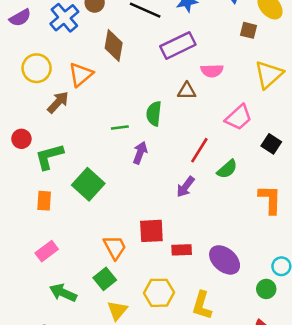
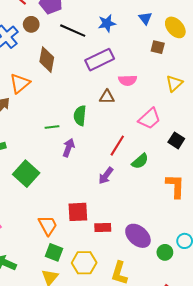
yellow triangle: (269, 74) -> (174, 83), size x0.7
green square: (105, 279) -> (54, 252), moved, turned -30
green circle: (266, 289) -> (165, 252), moved

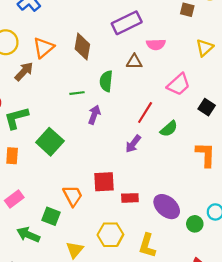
brown diamond: (47, 60) -> (82, 47), moved
green square: (54, 252) -> (51, 216), moved

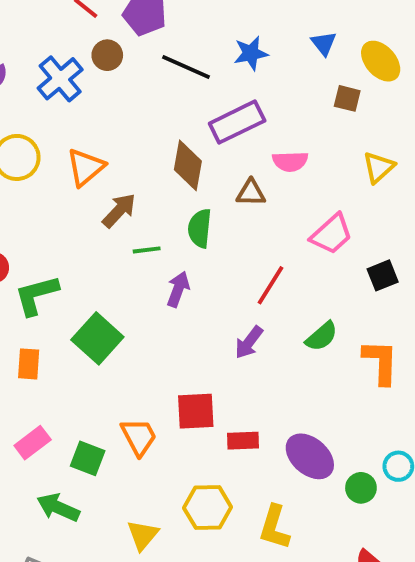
brown diamond: (82, 47) -> (188, 165), moved
brown arrow: (24, 71) -> (119, 211), moved
black square: (207, 107) -> (383, 275), turned 35
green semicircle: (169, 129) -> (322, 336), moved
green square: (51, 216) -> (88, 458), moved

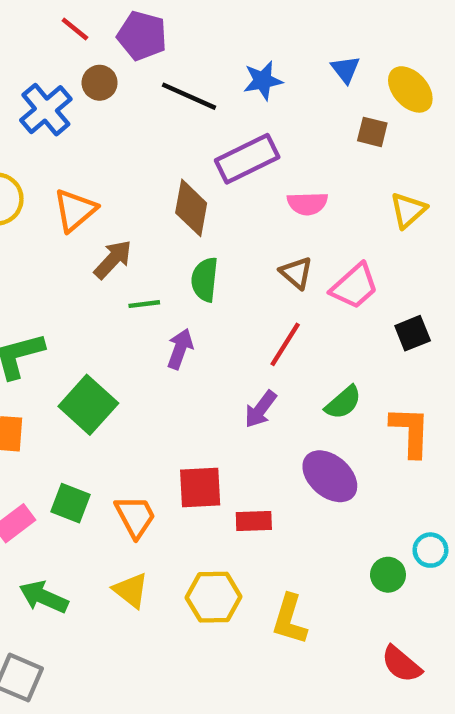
brown triangle: (251, 193) -> (296, 273), moved, turned 40
purple ellipse: (310, 456) -> (330, 476), moved
green square: (88, 458) -> (70, 503), moved
yellow triangle: (143, 535) -> (131, 590), moved, turned -32

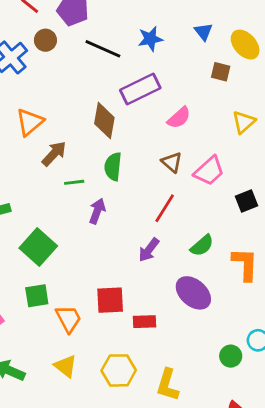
pink semicircle: (307, 203) -> (179, 118), turned -40
green square: (70, 503) -> (37, 296), moved, turned -30

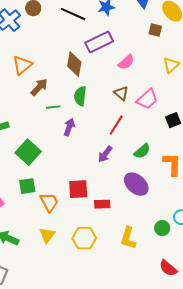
yellow triangle: (66, 366) -> (47, 235), turned 30
yellow L-shape: (168, 385) -> (128, 238), moved

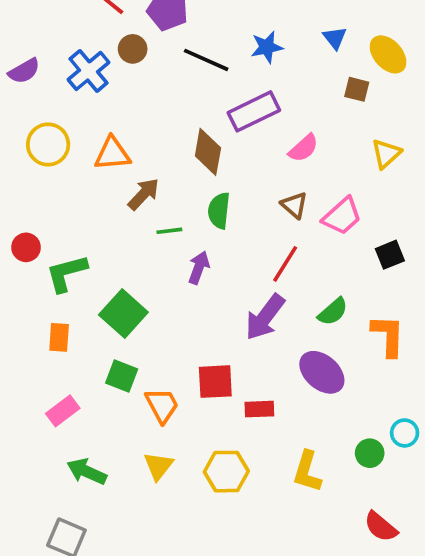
orange triangle: (22, 65) -> (112, 154), turned 35
purple arrow: (105, 154) -> (265, 317), size x1.5
green square: (27, 186) -> (122, 376), turned 30

